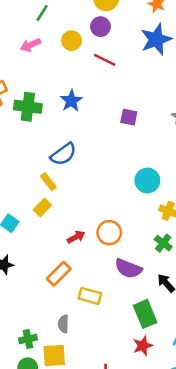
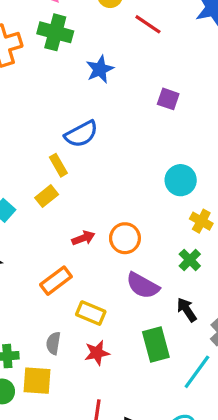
green cross: (28, 107) -> (55, 32), moved
red star: (143, 346) -> (97, 353), moved

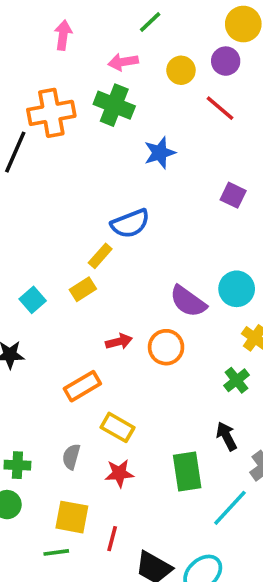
yellow rectangle: (58, 165) -> (100, 256), turned 65
purple semicircle: (143, 286) -> (188, 301), moved
yellow square: (37, 381) -> (72, 517), moved

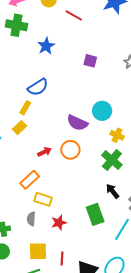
green cross: (237, 380) -> (112, 160), size x1.5
yellow rectangle: (117, 427) -> (43, 199), moved

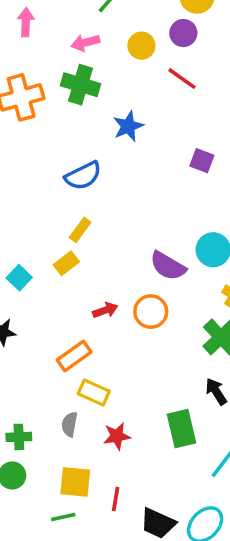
blue semicircle: (38, 87) -> (83, 176), moved

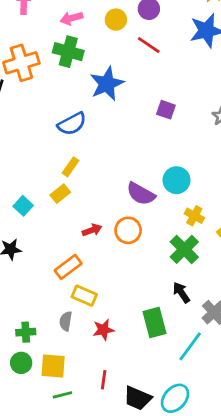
blue star: (128, 126) -> (107, 84), size x1.4
yellow square: (75, 482) -> (53, 366), moved

